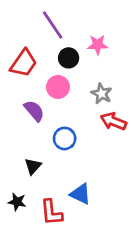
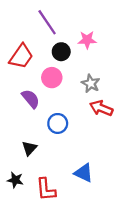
blue triangle: (80, 194) -> (84, 173), moved

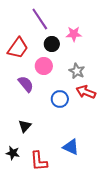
blue circle: (58, 123) -> (60, 99), moved

